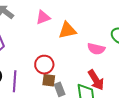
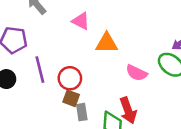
pink triangle: (43, 17) -> (81, 21), turned 35
purple line: (15, 81) -> (40, 70), moved, turned -30

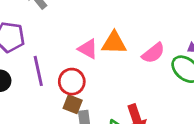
pink triangle: (81, 21) -> (88, 49), moved
pink semicircle: (137, 73) -> (153, 53), moved, turned -65

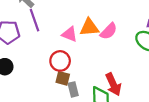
pink semicircle: (153, 53) -> (109, 31), moved
purple line: (38, 71) -> (34, 20), moved

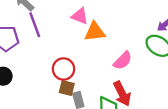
pink semicircle: (109, 31) -> (123, 61), moved
pink triangle: (70, 34) -> (80, 16), moved

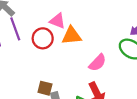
red circle: (63, 69) -> (43, 38), moved

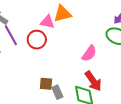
orange triangle: (71, 36) -> (62, 14), moved

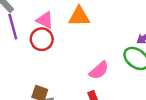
pink triangle: (47, 22) -> (45, 20), moved

